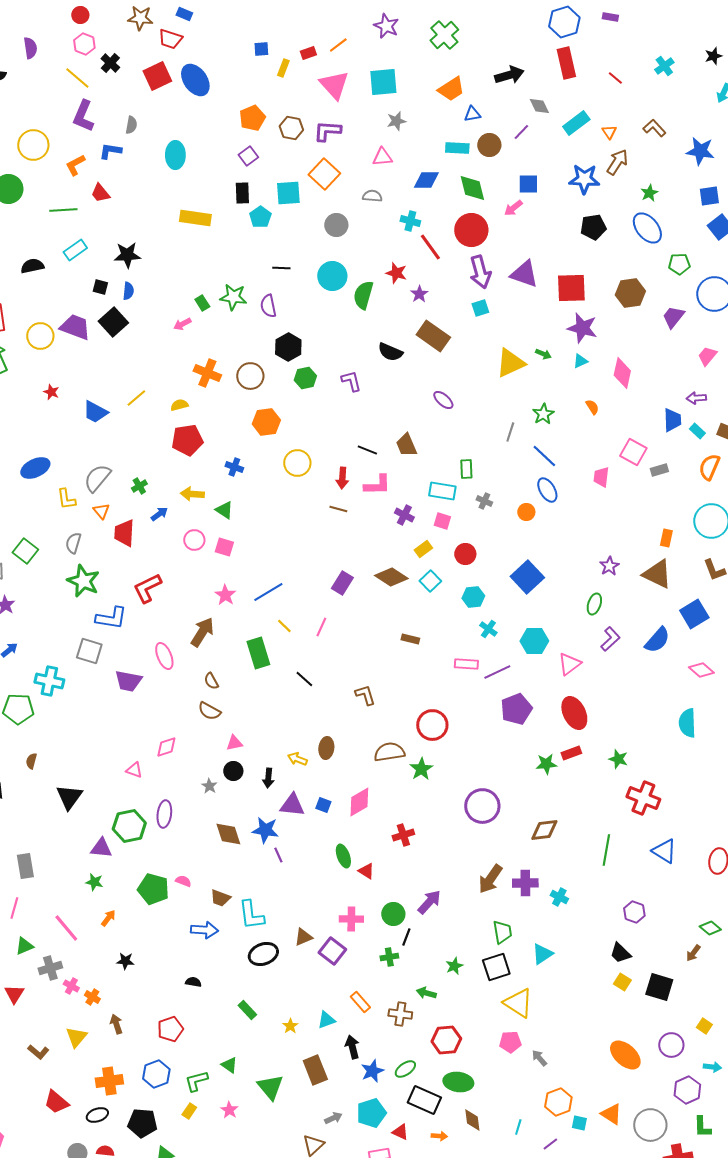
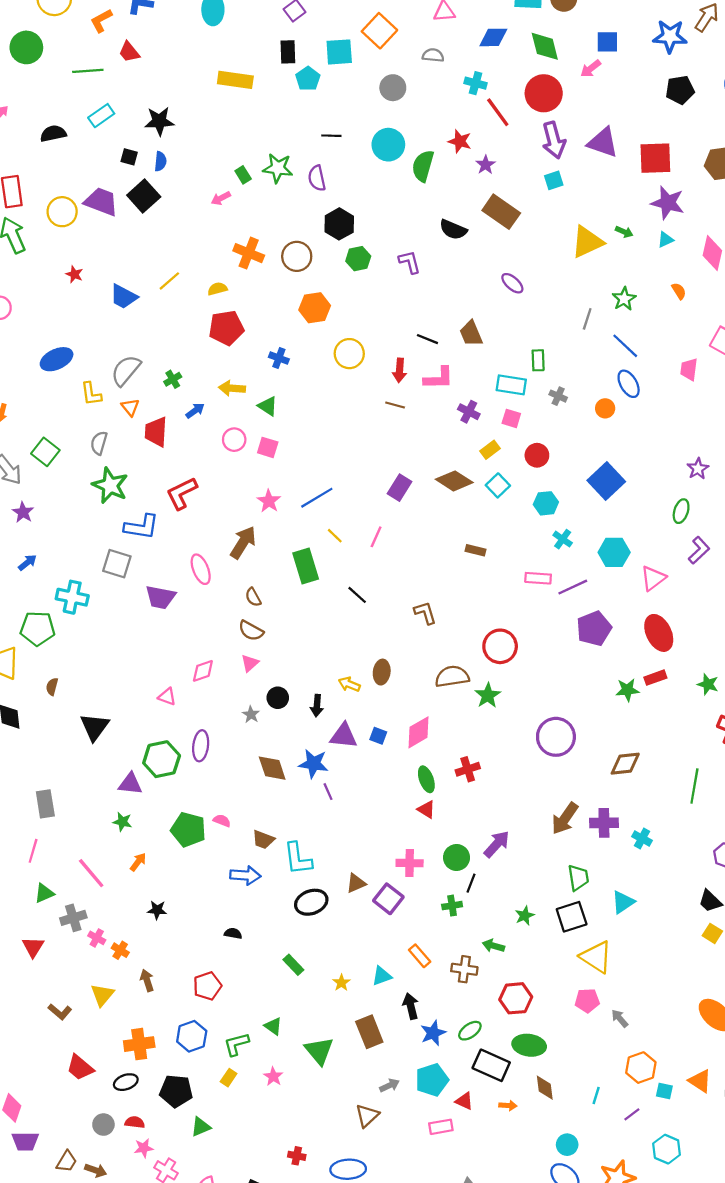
pink triangle: (234, 743) -> (250, 663), moved, turned -30
green ellipse: (343, 856) -> (426, 779), moved

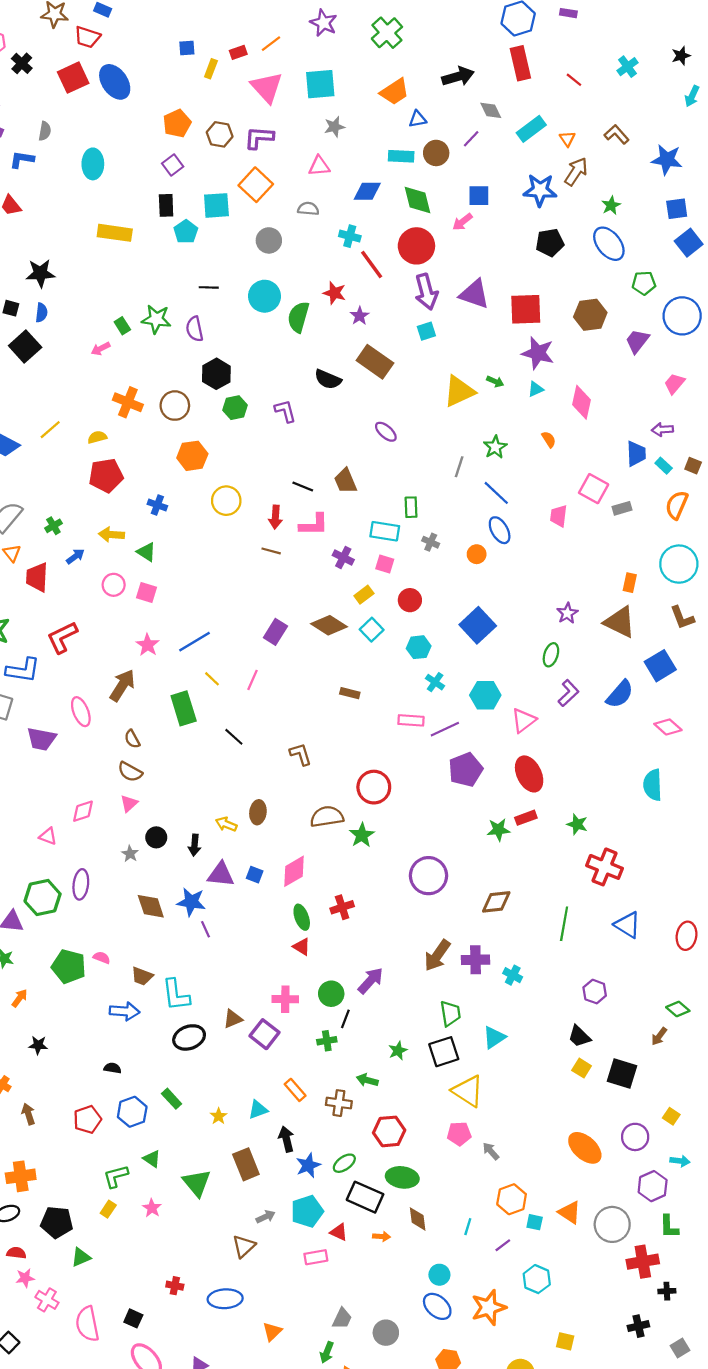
blue hexagon: (192, 1036) -> (132, 1112), moved

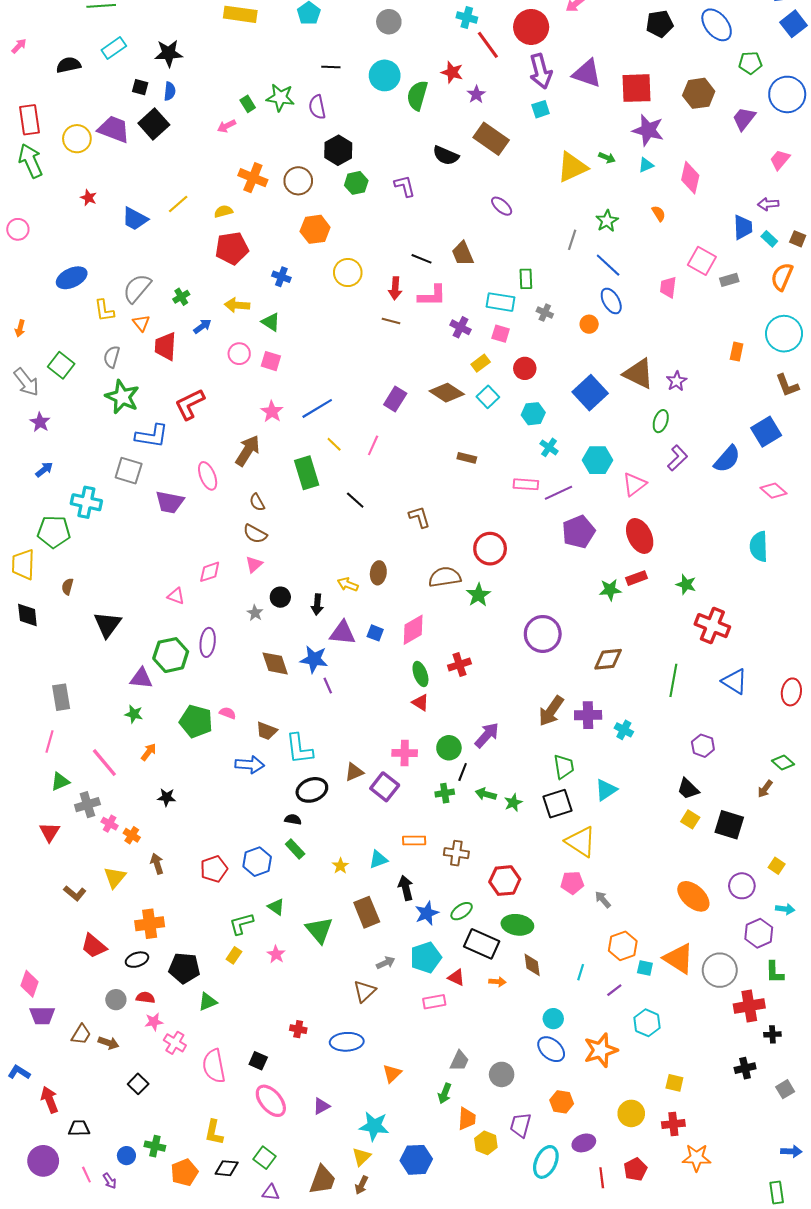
brown triangle: (620, 622) -> (639, 374), moved
black semicircle: (113, 1068) -> (293, 819), moved
green arrow: (367, 1080) -> (486, 794), moved
orange rectangle: (295, 1090) -> (414, 841), turned -50
orange triangle: (570, 1212) -> (679, 959), size x1.4

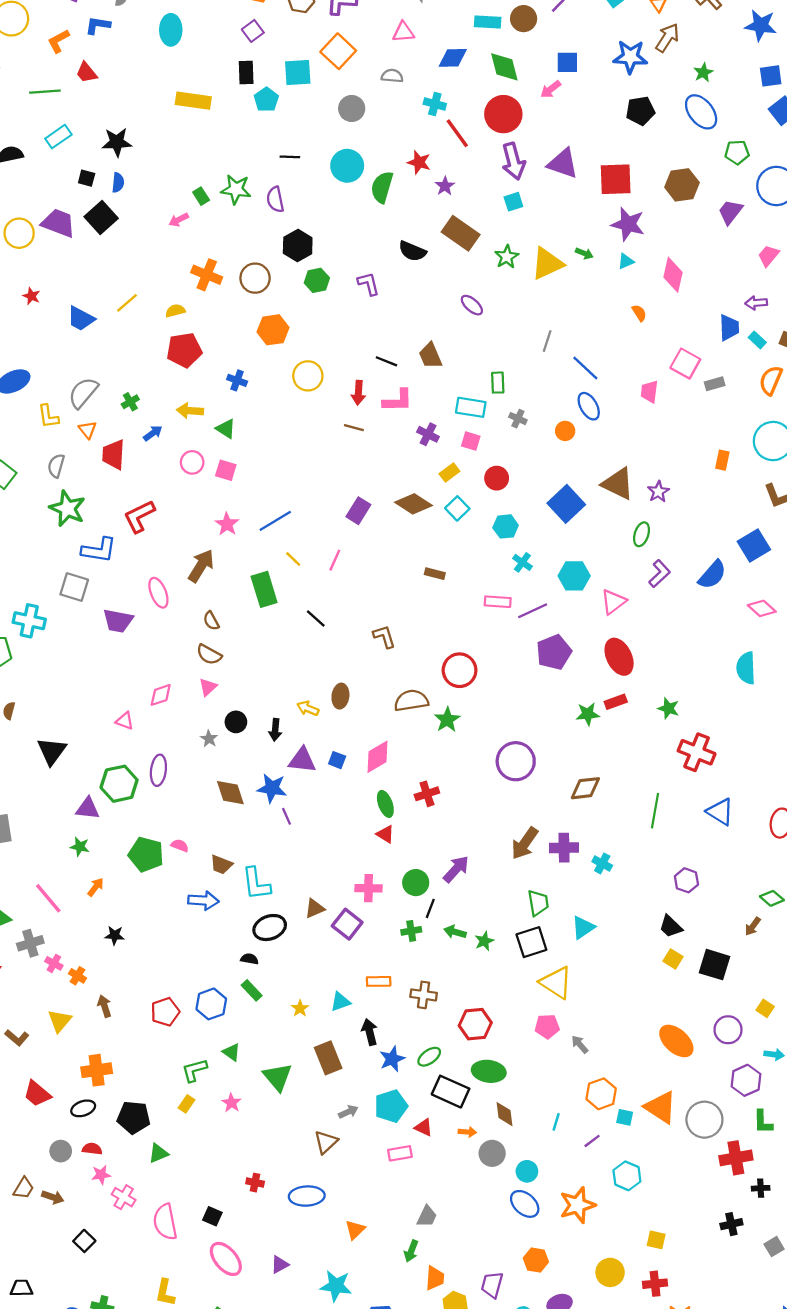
green star: (607, 221) -> (507, 257), moved
gray circle: (502, 1074) -> (492, 1153), moved

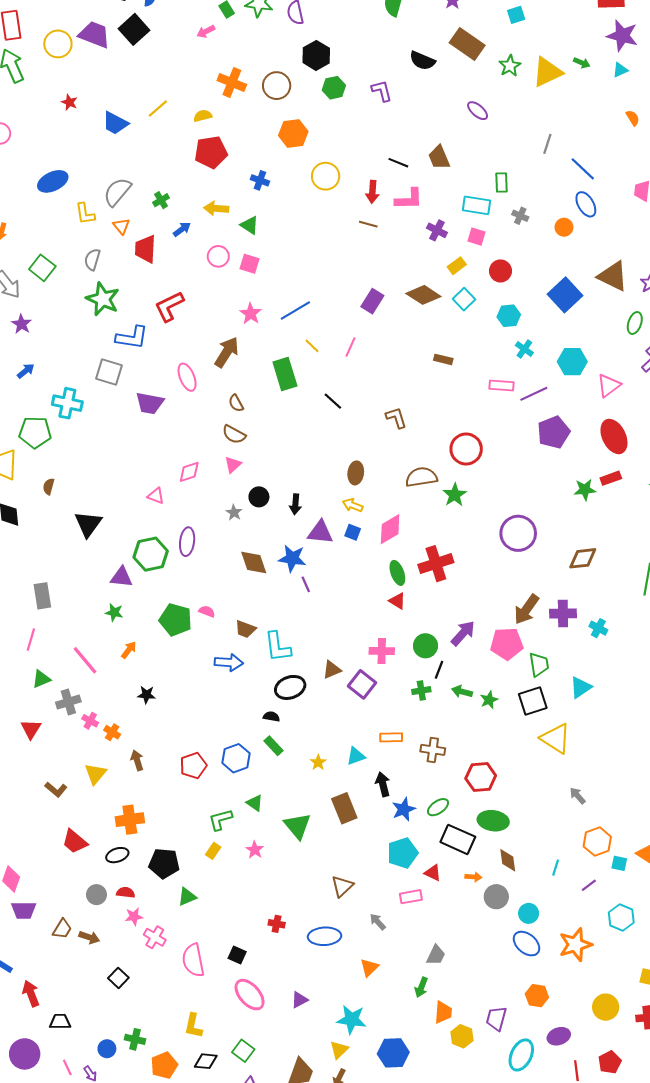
yellow arrow: (308, 708) -> (353, 505), moved
red cross: (427, 794) -> (436, 564), size x1.5
pink pentagon: (547, 1026) -> (507, 644), moved, size x1.4
gray arrow: (348, 1112) -> (378, 922), moved, turned -108

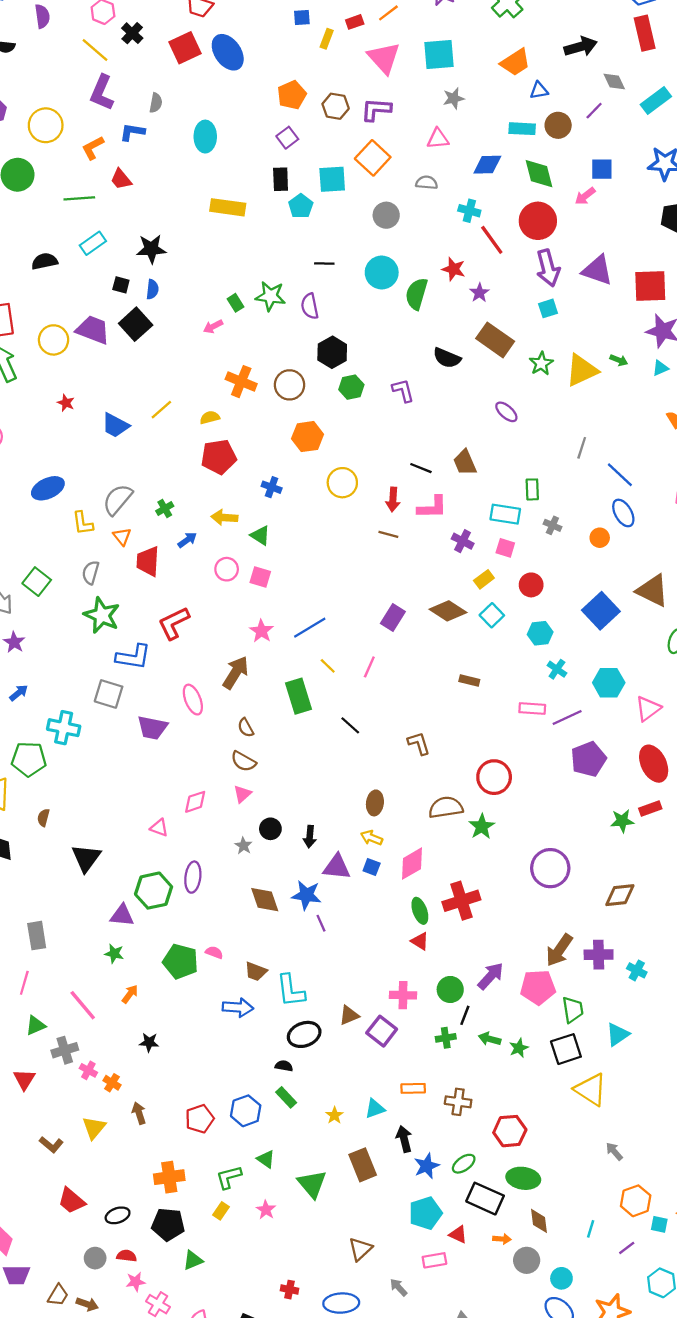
orange cross: (130, 820) -> (169, 1177), moved

